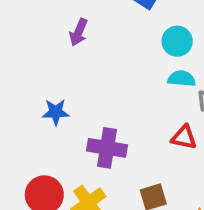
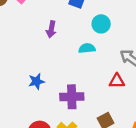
purple arrow: (79, 32) -> (51, 29), moved
cyan semicircle: (182, 79) -> (87, 48), moved

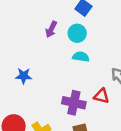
cyan circle: (101, 24) -> (77, 33), moved
purple cross: (72, 97) -> (74, 103), moved

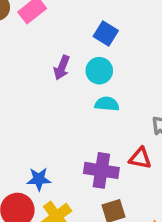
blue star: (24, 76) -> (39, 179), moved

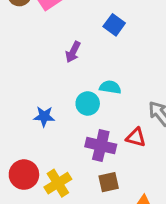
cyan circle: (99, 71) -> (88, 103), moved
blue star: (39, 179) -> (44, 116), moved

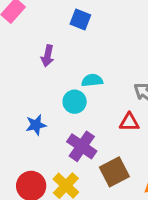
purple cross: (101, 146) -> (82, 146), moved, turned 36
brown square: (109, 182) -> (114, 172), size x1.4

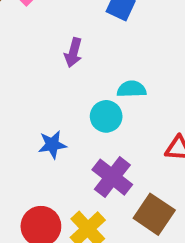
brown square: (114, 172) -> (154, 214), turned -32

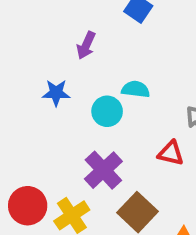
blue star: (52, 145) -> (56, 93), moved

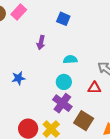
blue star: (56, 93) -> (18, 78), moved
cyan circle: (107, 111) -> (64, 82), moved

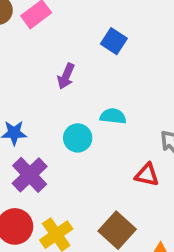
cyan circle: (64, 82) -> (78, 138), moved
purple cross: (62, 103) -> (30, 175), moved

